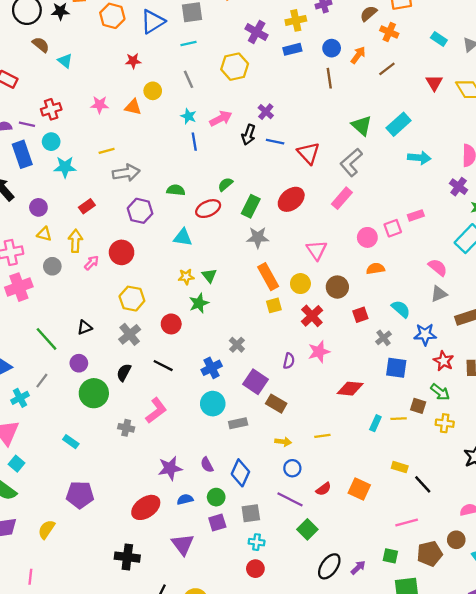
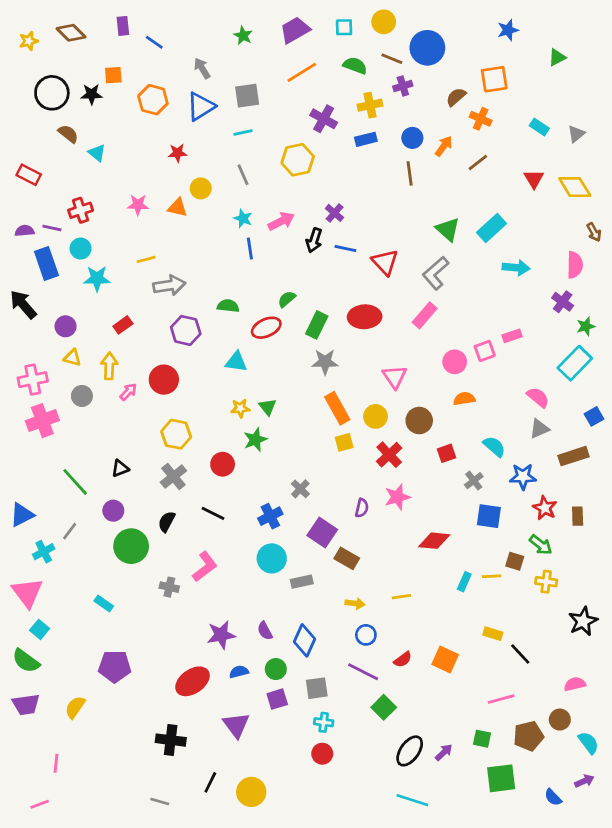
red ellipse: (291, 199) -> (365, 317), turned 36

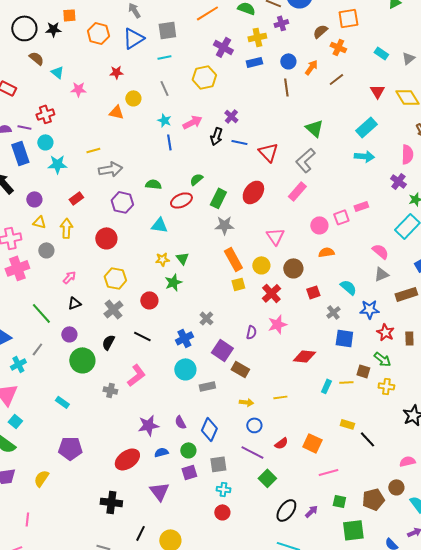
pink star: (138, 205) -> (78, 89), moved
cyan rectangle: (492, 228) -> (366, 127), moved
red ellipse: (365, 317) -> (253, 192), turned -50
pink arrow: (128, 392) -> (69, 277), moved
pink line: (501, 699) -> (328, 472), moved

